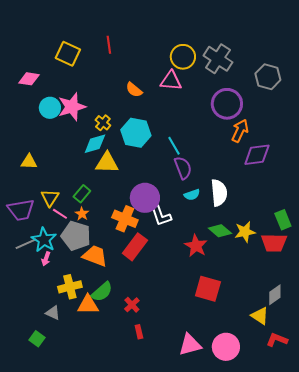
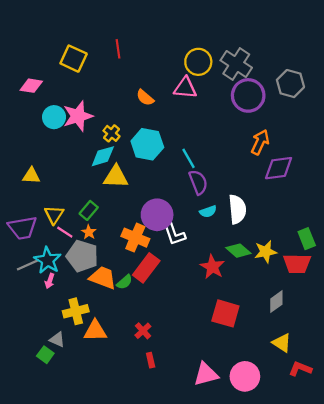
purple circle: (227, 104) -> (248, 95), moved
green semicircle: (102, 292) -> (125, 282), moved, size x0.7
gray diamond: (275, 295) -> (276, 302), moved
green square: (37, 339) -> (45, 355), moved

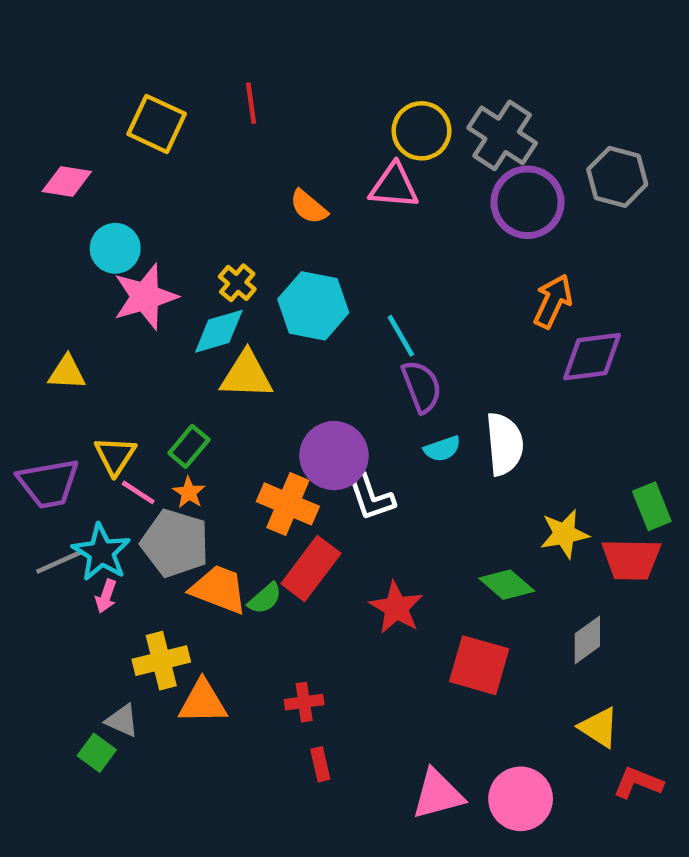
pink star: (78, 116) -> (145, 297), moved
green diamond: (238, 251) -> (507, 585), moved
red star: (212, 267) -> (396, 608), moved
red cross: (143, 331) -> (304, 702), turned 35

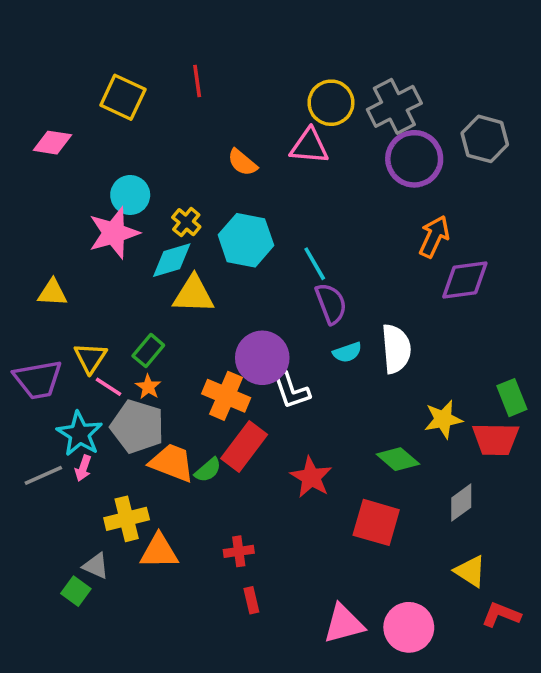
gray cross: (502, 135) -> (394, 106), turned 30
cyan circle: (115, 248) -> (130, 195), moved
gray line: (60, 562) -> (43, 475), moved

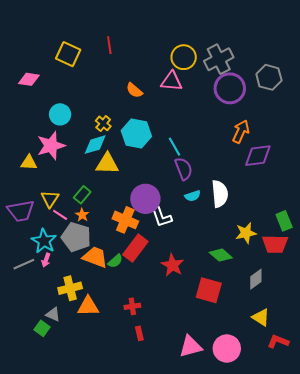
cyan circle: (130, 195) -> (60, 114), moved
pink star: (114, 233) -> (51, 146), moved

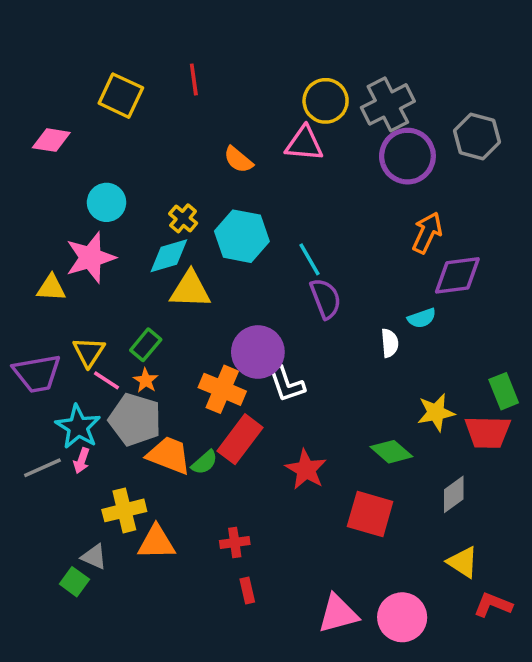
white semicircle: (220, 194) -> (390, 343), size x0.6
cyan semicircle: (193, 196) -> (422, 318), moved

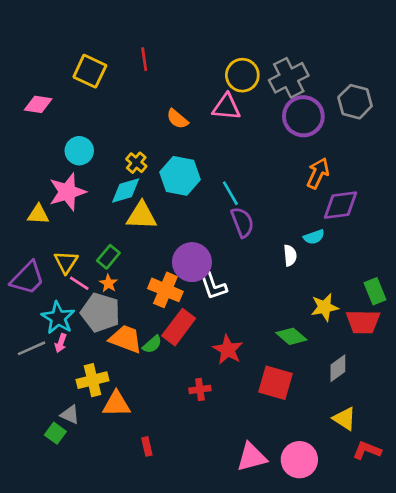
purple trapezoid: (37, 373) -> (28, 278), turned -36
red cross: (235, 543) -> (200, 389), moved
red rectangle: (247, 591) -> (147, 446), moved

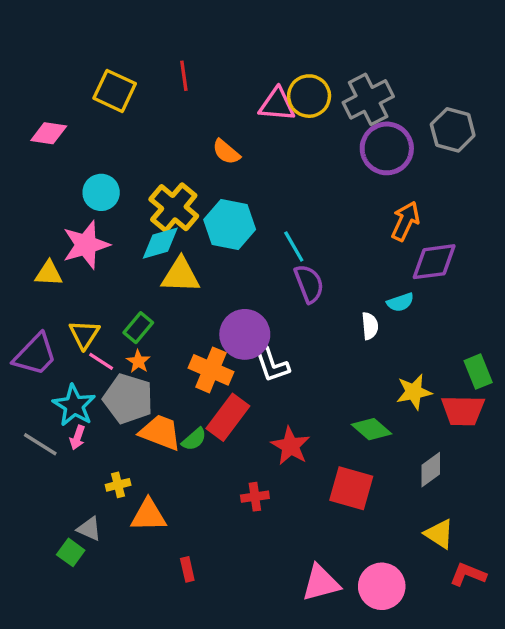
pink triangle: (226, 107) -> (277, 104), moved
yellow cross: (136, 163) -> (174, 208), size x1.8
gray line: (32, 348) -> (40, 444), turned 56
yellow cross: (93, 380) -> (118, 485), size x0.6

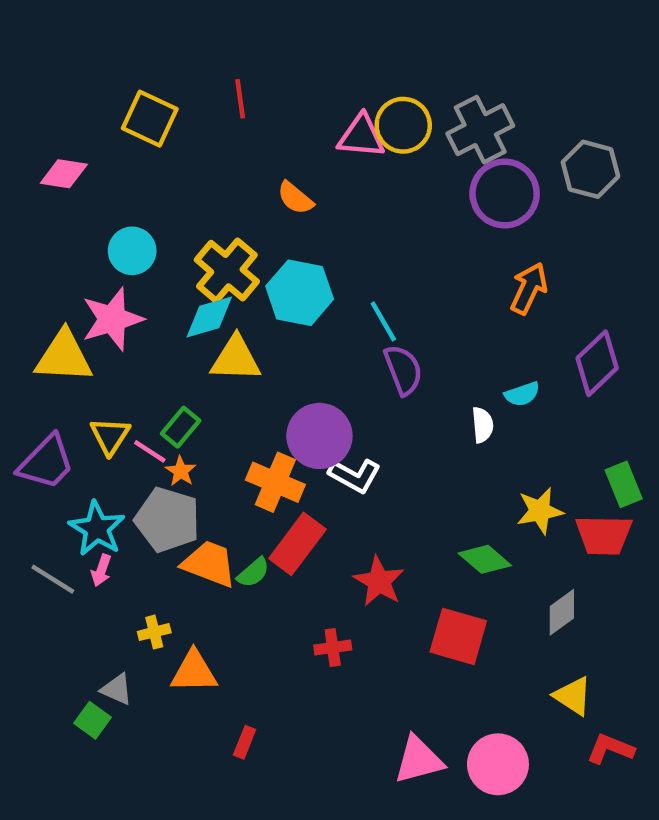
purple diamond: (434, 262) -> (597, 363), moved, turned -36
yellow triangle: (49, 274) -> (64, 357), size x1.6
pink line: (101, 361) -> (150, 451), moved
white L-shape: (272, 365) -> (355, 476), turned -42
red rectangle: (187, 569) -> (245, 742), turned 35

